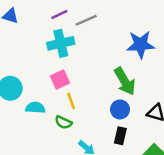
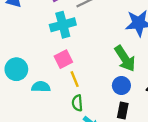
green semicircle: (63, 122) -> (77, 103), moved, turned 63

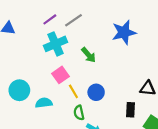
green arrow: (125, 59) -> (89, 55), moved, size x0.7
blue circle: (121, 86) -> (96, 92), moved
black rectangle: (123, 110) -> (131, 110), moved

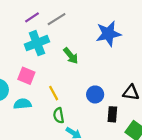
pink square: (61, 75) -> (26, 76), moved, turned -35
blue circle: (96, 92) -> (95, 94), moved

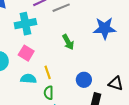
cyan cross: (37, 43) -> (25, 24), moved
cyan semicircle: (23, 104) -> (28, 79), moved

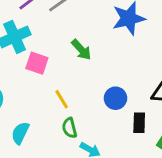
pink square: (26, 53) -> (37, 63), moved
cyan semicircle: (28, 79) -> (20, 133), moved, turned -56

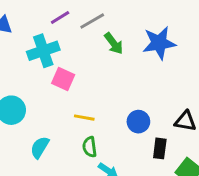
green arrow: (81, 50) -> (114, 43), moved
yellow line: (62, 99) -> (84, 118), turned -54

